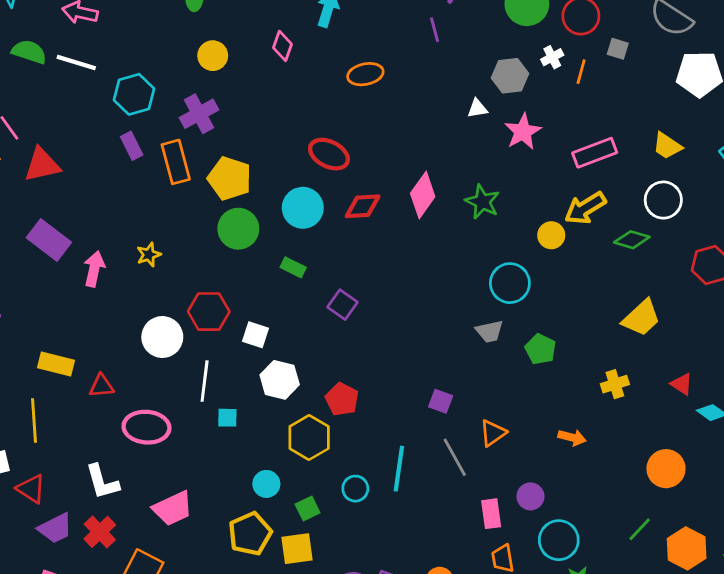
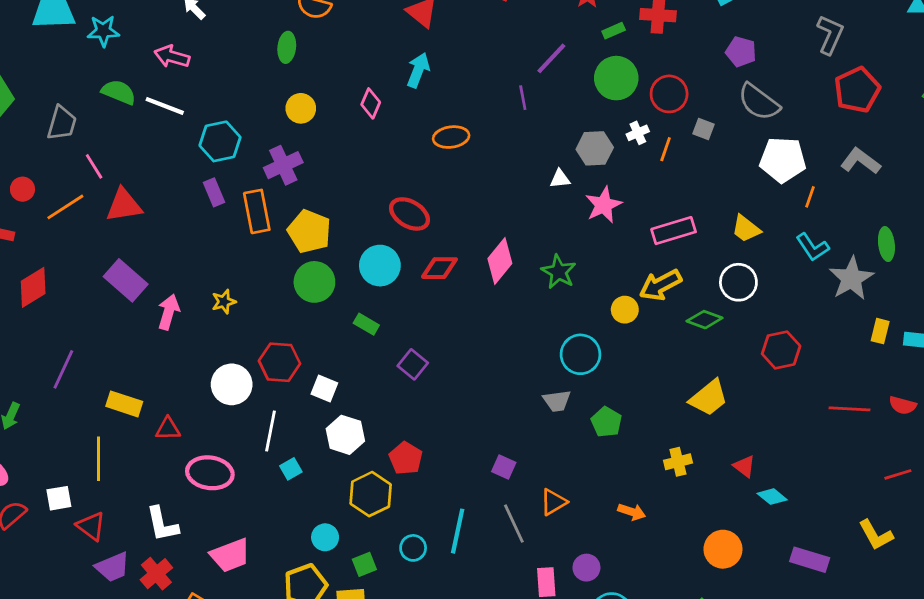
cyan square: (227, 418) -> (291, 469), turned -35

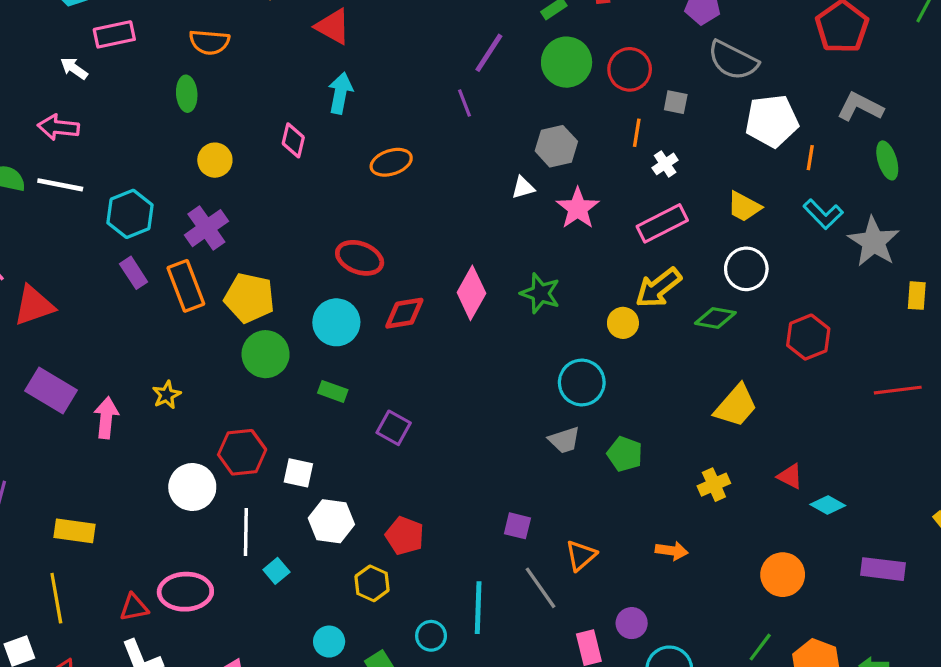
white cross: (638, 133) -> (665, 164), moved
green ellipse: (886, 244) -> (887, 160), moved
red triangle: (168, 429) -> (134, 607), moved
yellow hexagon: (371, 494) -> (372, 583), size x0.7

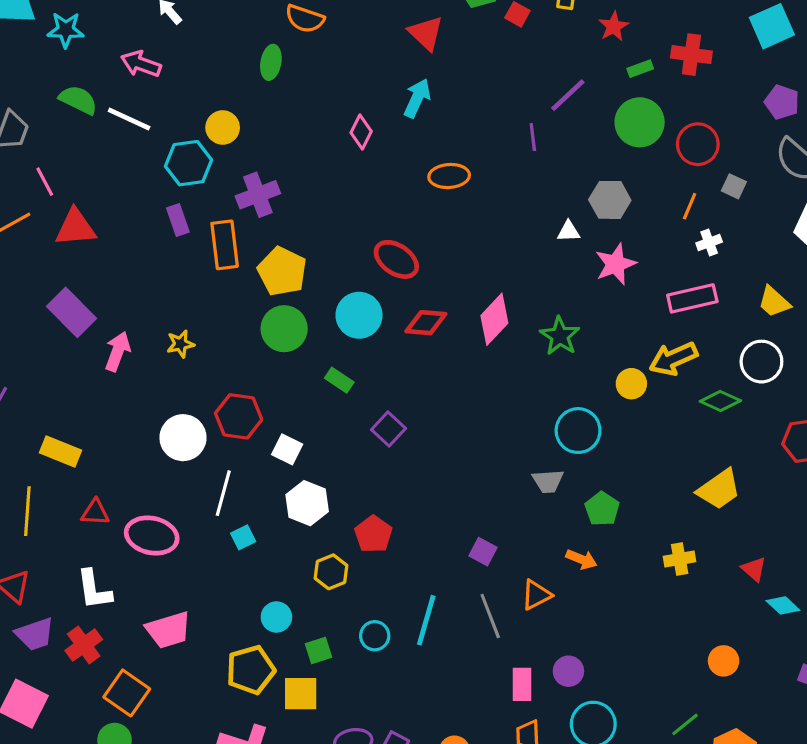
yellow circle: (215, 160) -> (223, 127), moved
orange arrow: (672, 551) -> (581, 559), moved
orange circle: (783, 575) -> (724, 661), size x0.7
red triangle: (134, 607) -> (95, 512), moved

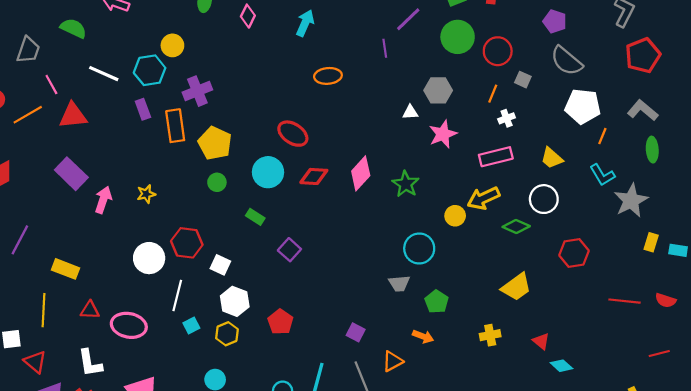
white line: (129, 119) -> (104, 74), moved
pink diamond: (361, 132) -> (248, 16), moved
green circle: (284, 329) -> (217, 182), size x0.6
yellow hexagon: (331, 572) -> (227, 334), moved

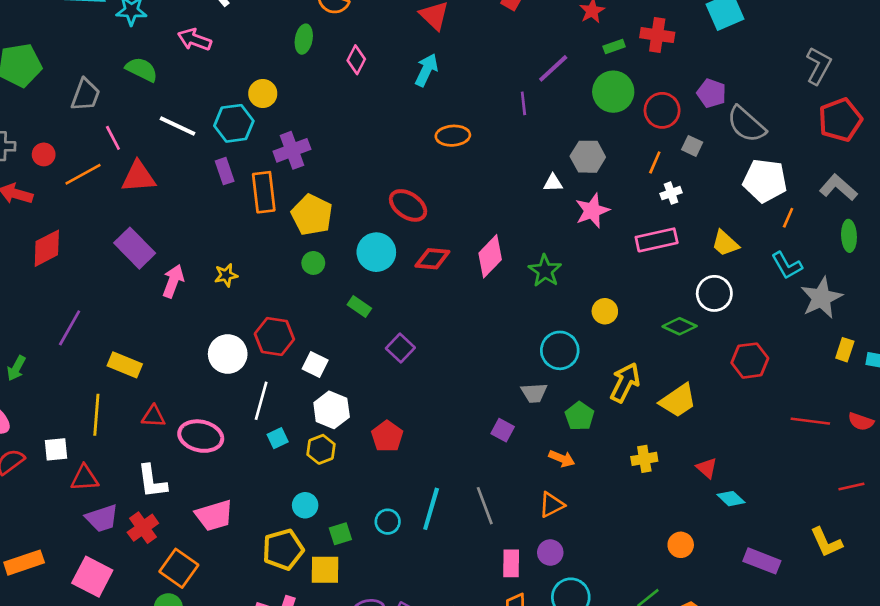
purple pentagon: (555, 21) -> (711, 93), moved
yellow arrow: (483, 198) -> (625, 382), moved, turned 140
purple square: (356, 332) -> (503, 430), moved
orange triangle: (393, 361) -> (552, 505), moved
red triangle: (35, 362) -> (85, 478), turned -45

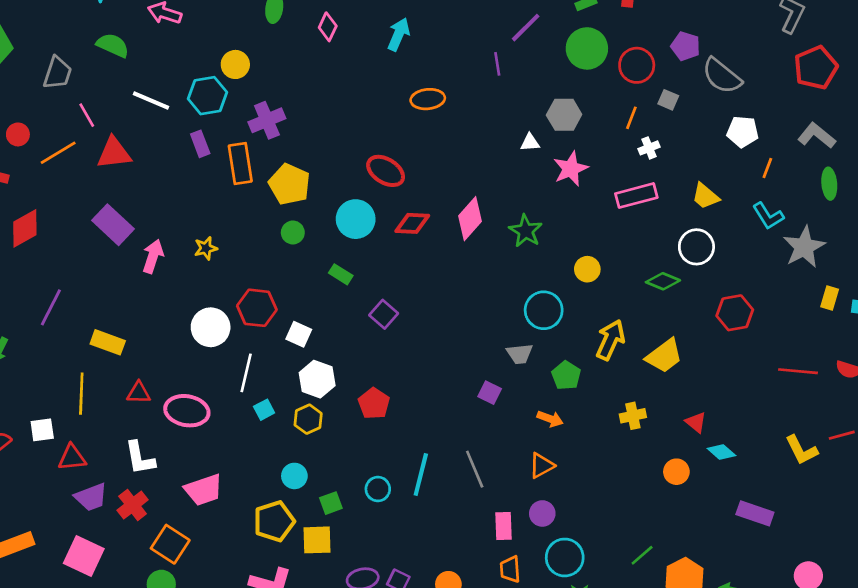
white pentagon: (765, 181) -> (743, 132), size x0.7
yellow L-shape: (826, 542) -> (801, 450), moved
orange circle: (681, 545) -> (676, 472), moved

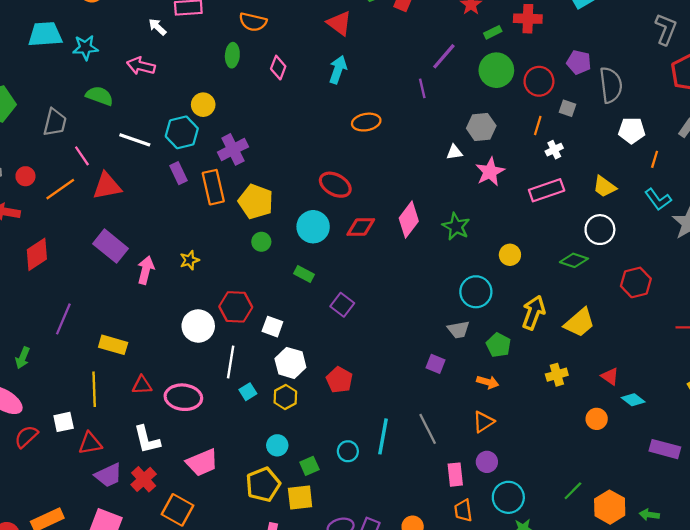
gray semicircle: (722, 76) -> (611, 85), turned -132

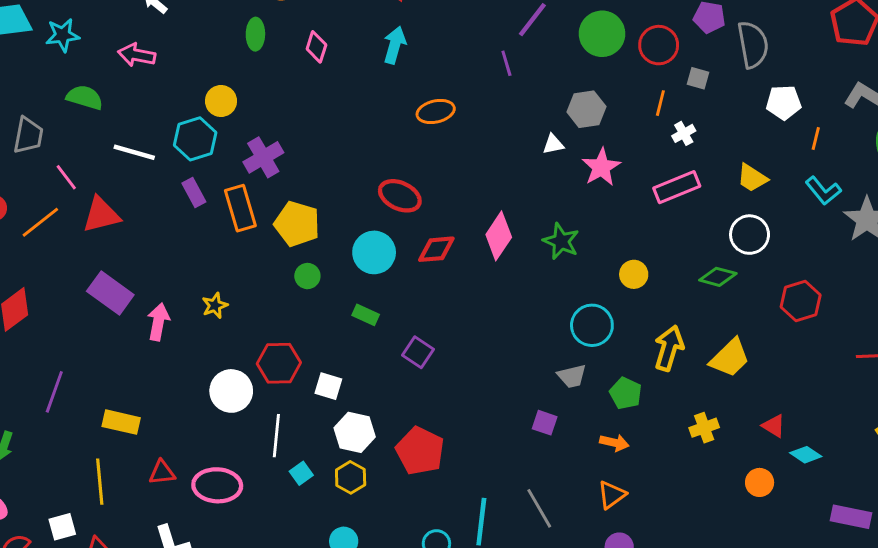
red pentagon: (339, 380) -> (420, 451), size x1.4

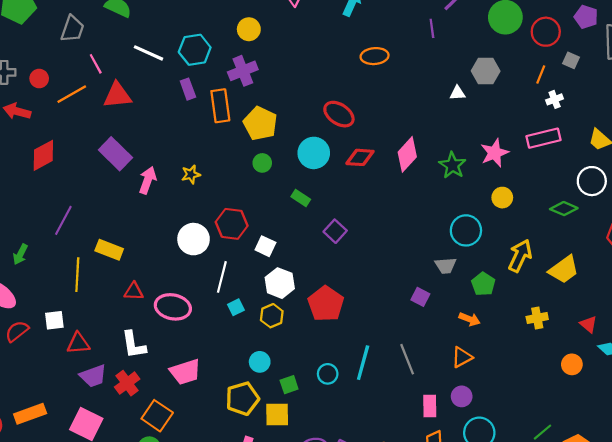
yellow circle: (221, 101) -> (249, 29), moved
pink star: (601, 167) -> (495, 153), moved
yellow line: (100, 482) -> (77, 275), moved

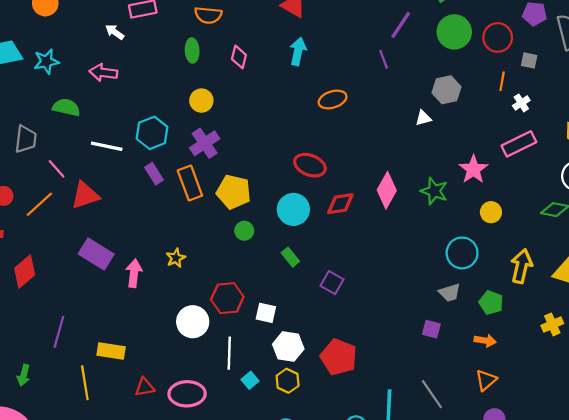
green rectangle: (301, 198) -> (290, 257), turned 30

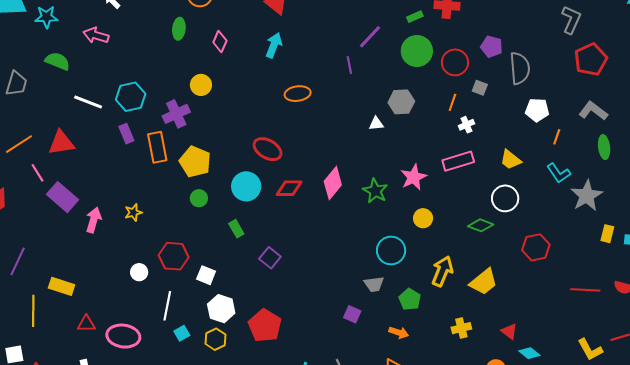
yellow circle: (201, 101) -> (201, 85), moved
pink line: (57, 169) -> (38, 173), moved
white circle: (193, 322) -> (139, 272), size x0.6

